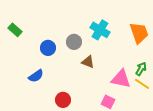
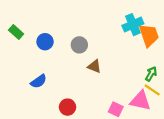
cyan cross: (100, 30) -> (133, 25), moved, turned 36
blue circle: (48, 48) -> (45, 42), moved
pink triangle: (121, 79) -> (140, 101), moved

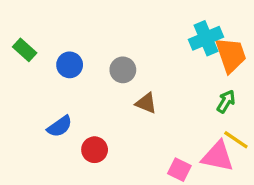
green arrow: (151, 74) -> (226, 101), moved
red circle: (68, 107) -> (95, 150), moved

